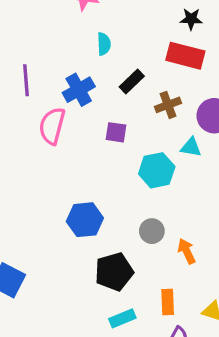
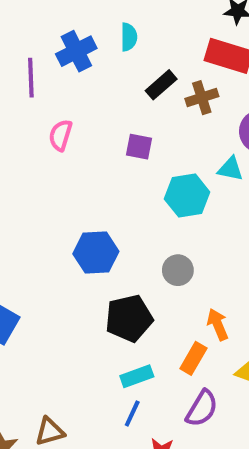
blue cross: (79, 90) -> (76, 51), moved
brown cross: (168, 105) -> (202, 98), moved
pink semicircle: (52, 126) -> (61, 135), size x0.7
orange arrow: (187, 251) -> (218, 324), moved
orange rectangle: (168, 302) -> (193, 358), turned 30

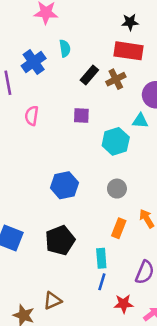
black pentagon: (129, 318) -> (60, 240), moved
orange rectangle: (193, 358) -> (119, 228), moved
cyan rectangle: (137, 376) -> (101, 258), turned -66

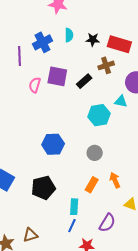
black star: (130, 22) -> (93, 40), moved
black rectangle: (89, 75) -> (84, 81), moved
purple square: (81, 115) -> (57, 76), moved, size x1.5

